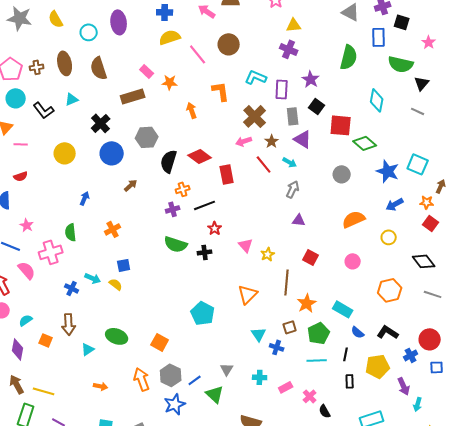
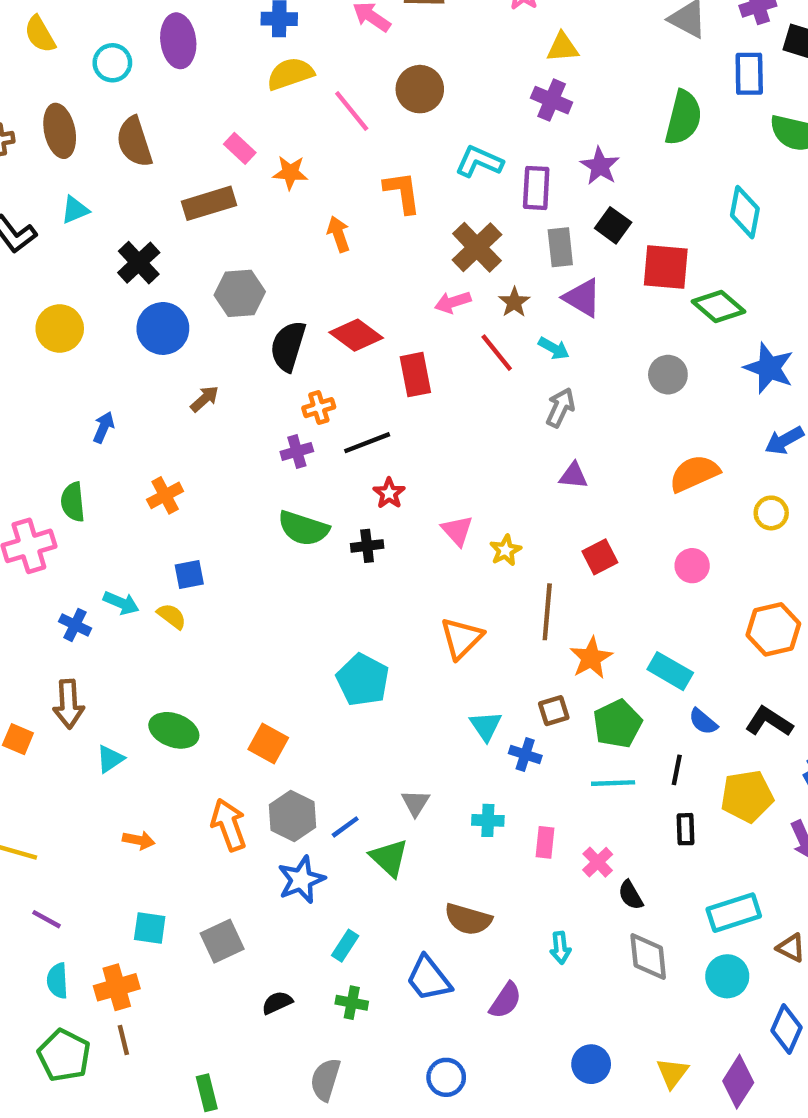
red square: (311, 257) -> (600, 557), turned 35
pink rectangle: (286, 387) -> (545, 842), turned -56

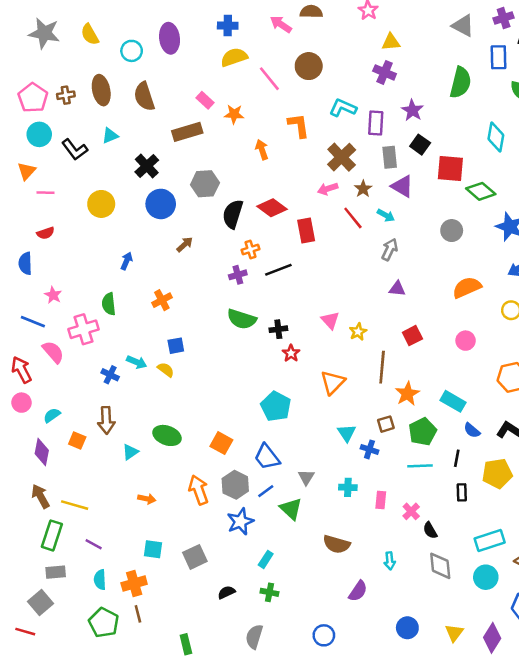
red star: (389, 493) -> (291, 353), moved
blue trapezoid: (429, 979) -> (267, 457), moved

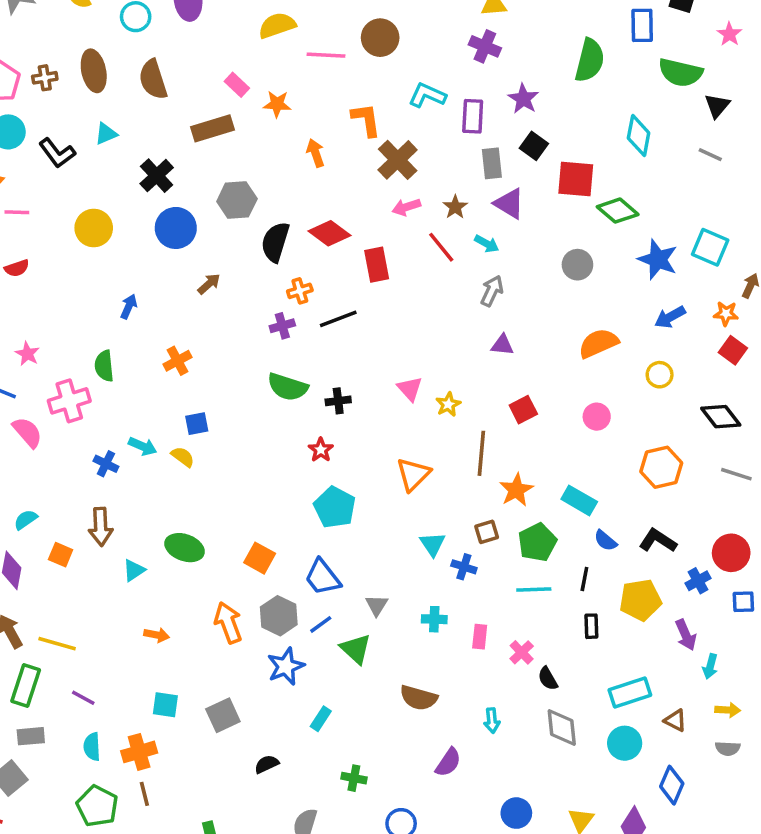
pink line: (269, 79) -> (326, 55), turned -48
brown cross: (342, 157) -> (398, 160), moved
red star: (291, 353) -> (321, 450), moved
green cross: (269, 592) -> (354, 778), moved

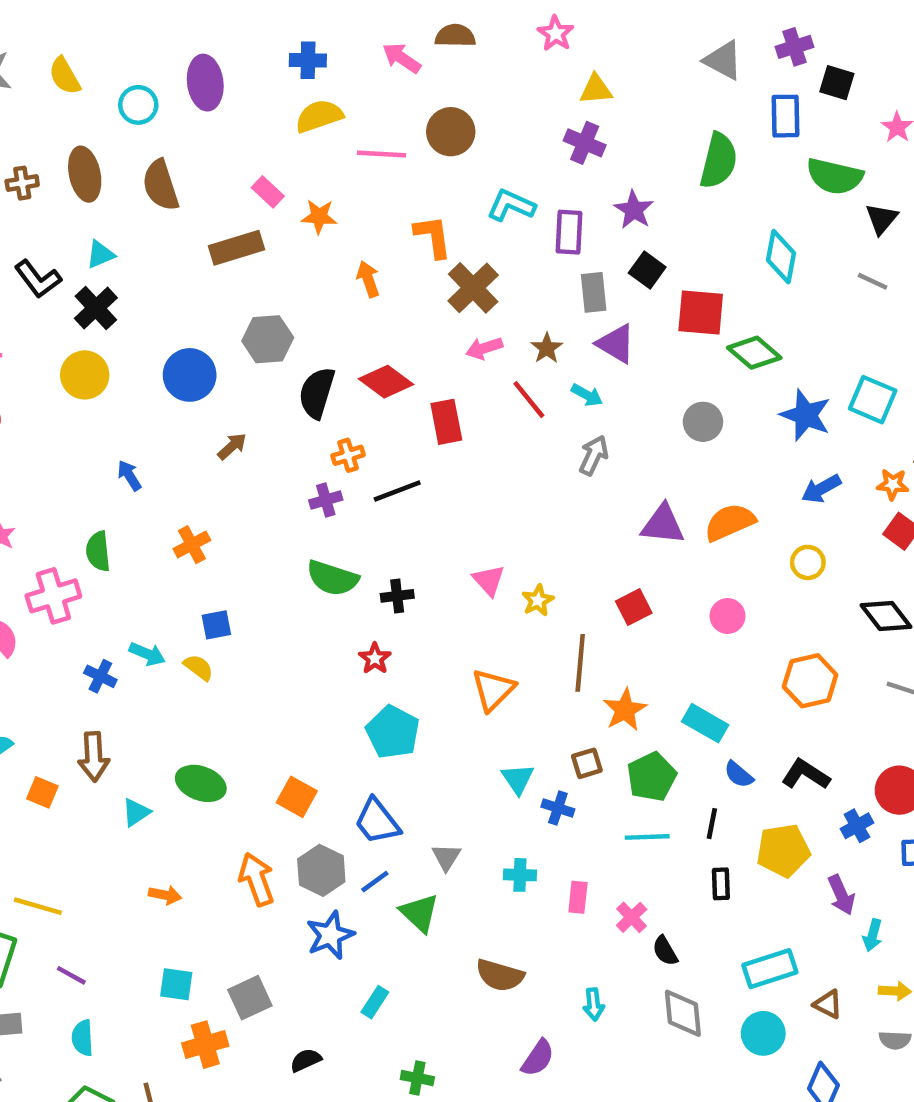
black cross: (157, 176) -> (96, 308), moved
blue arrow: (129, 307) -> (129, 475), turned -55
purple triangle: (502, 345) -> (663, 525), moved, size x1.5
orange cross: (139, 752) -> (205, 1045), moved

